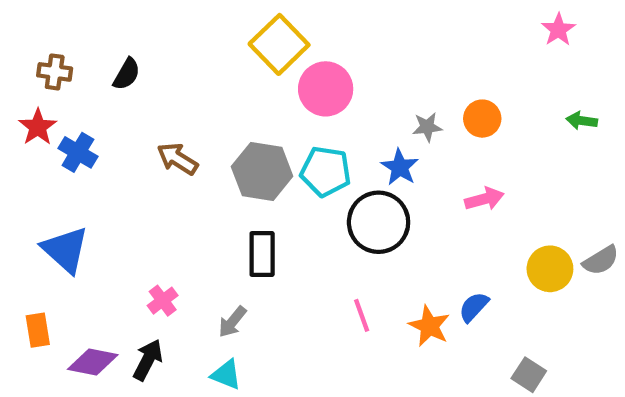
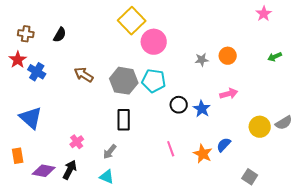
green arrow: (582, 121) -> (275, 57), turned -32
blue star: (400, 167) -> (202, 109), moved
black circle: (379, 222) -> (179, 105), size x0.6

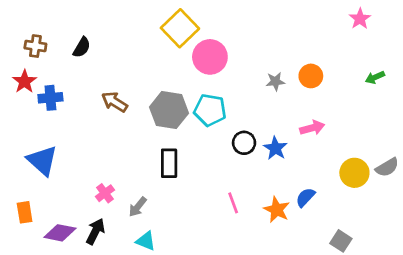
blue cross: (37, 72) -> (50, 98), turned -36
gray arrow: (110, 152) -> (138, 207), moved

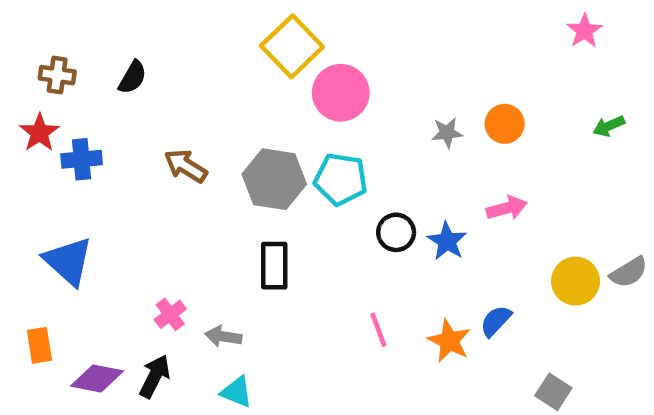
gray arrow: (138, 207) -> (223, 336), turned 60

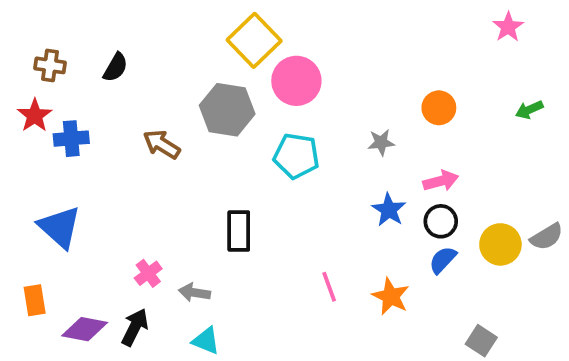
gray star: (447, 133) -> (381, 142), moved
gray hexagon: (274, 179) -> (227, 110), moved
black circle: (396, 232) -> (441, 221), moved
blue semicircle: (496, 321) -> (443, 260), moved

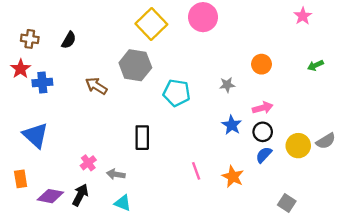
pink circle: (296, 81) -> (203, 17), moved

